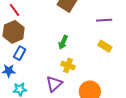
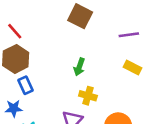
blue rectangle: (20, 53) -> (25, 85), turned -48

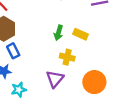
yellow rectangle: (133, 68) -> (80, 34), moved

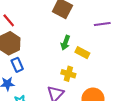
green arrow: (59, 33) -> (65, 43), moved

